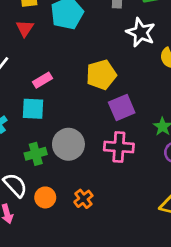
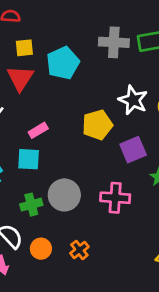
red triangle: (25, 28) -> (20, 78), size x1.5
white star: (141, 32) -> (133, 100), moved
purple square: (122, 107) -> (133, 150), moved

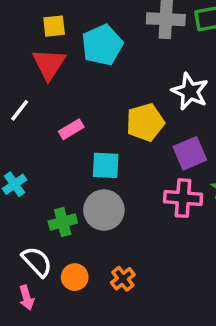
cyan square: (29, 159) -> (106, 165), moved
pink cross: (115, 198) -> (183, 198), moved

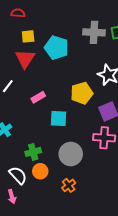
cyan pentagon: (102, 45) -> (56, 48), turned -30
gray circle: (104, 210) -> (71, 154), moved
orange circle: (75, 277) -> (40, 171), moved

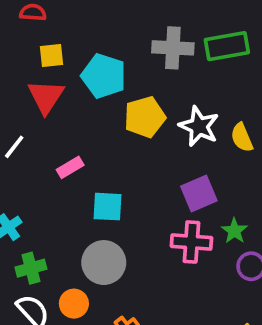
yellow pentagon: (82, 93) -> (145, 117), moved
green cross: (33, 152) -> (31, 268), moved
gray circle: (71, 154) -> (104, 263), moved

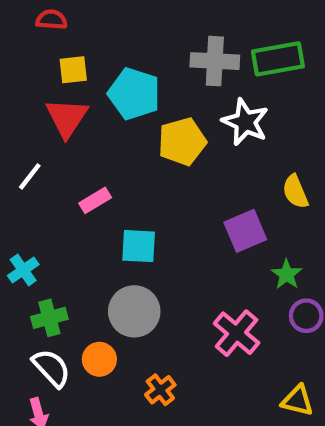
white star: (199, 126) -> (245, 122), moved
yellow semicircle: (242, 138) -> (295, 192), moved
pink cross: (191, 242) -> (237, 333), moved, turned 36

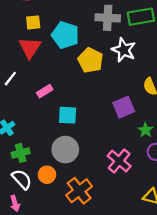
yellow pentagon: (182, 142) -> (90, 60), turned -30
orange cross: (160, 390) -> (79, 191), size x1.6

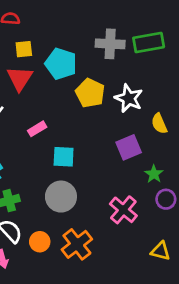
white star: (124, 50) -> (129, 98), moved
orange circle: (47, 175) -> (40, 242), moved

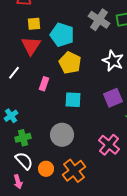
gray cross: (110, 44) -> (99, 20), turned 30
yellow pentagon: (90, 93) -> (70, 63), moved
pink rectangle: (37, 129) -> (44, 84), turned -40
cyan square: (64, 157) -> (73, 100), moved

